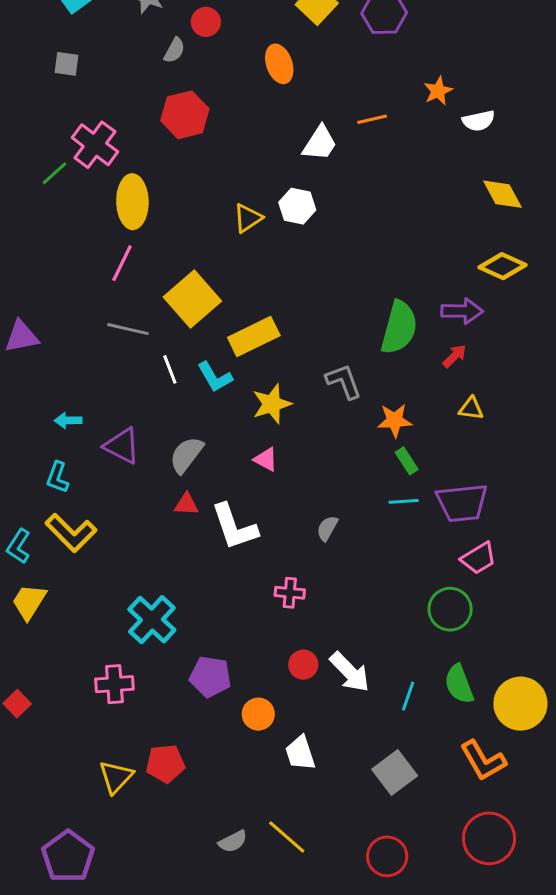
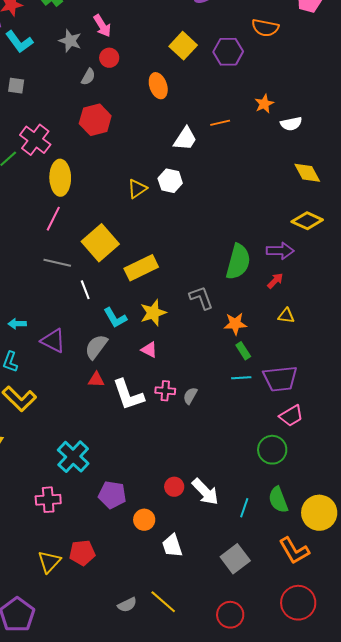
cyan L-shape: (215, 377) -> (115, 318), moved
pink cross: (290, 593) -> (165, 391), moved

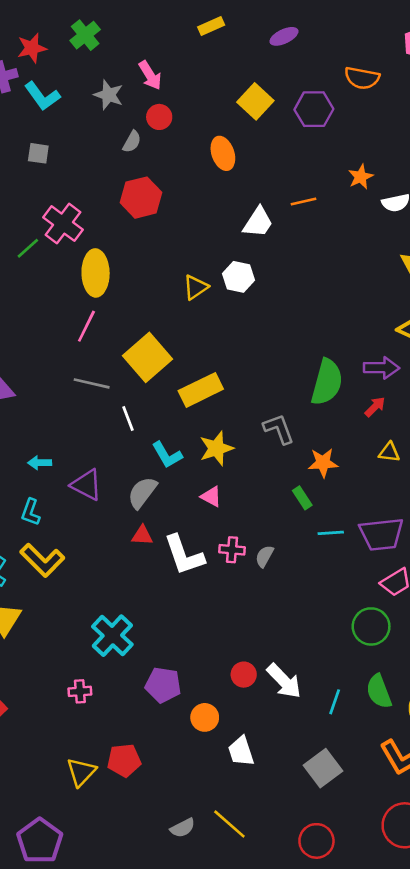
green rectangle: (243, 351) -> (302, 498), moved
pink cross: (48, 500) -> (80, 691), size x0.7

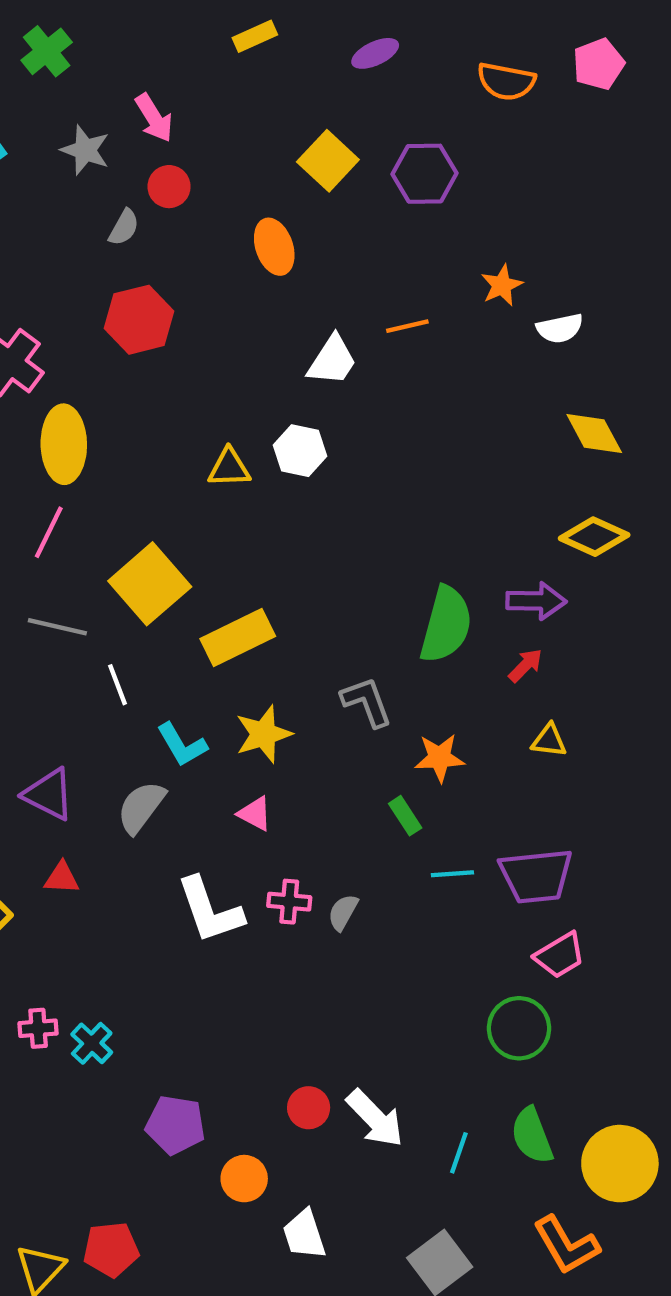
orange semicircle: (362, 78) -> (506, 81), moved
yellow triangle: (196, 287) -> (229, 468), turned 32
red triangle: (142, 535) -> (62, 878), moved
cyan cross: (112, 636) -> (92, 1043), size x0.6
pink cross: (80, 691) -> (38, 1028), moved

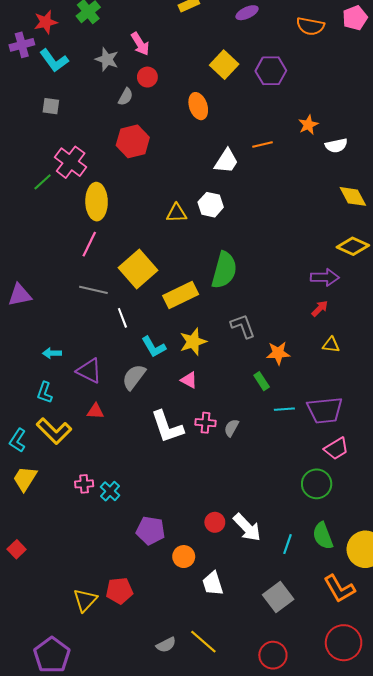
green semicircle: (446, 625) -> (224, 270), moved

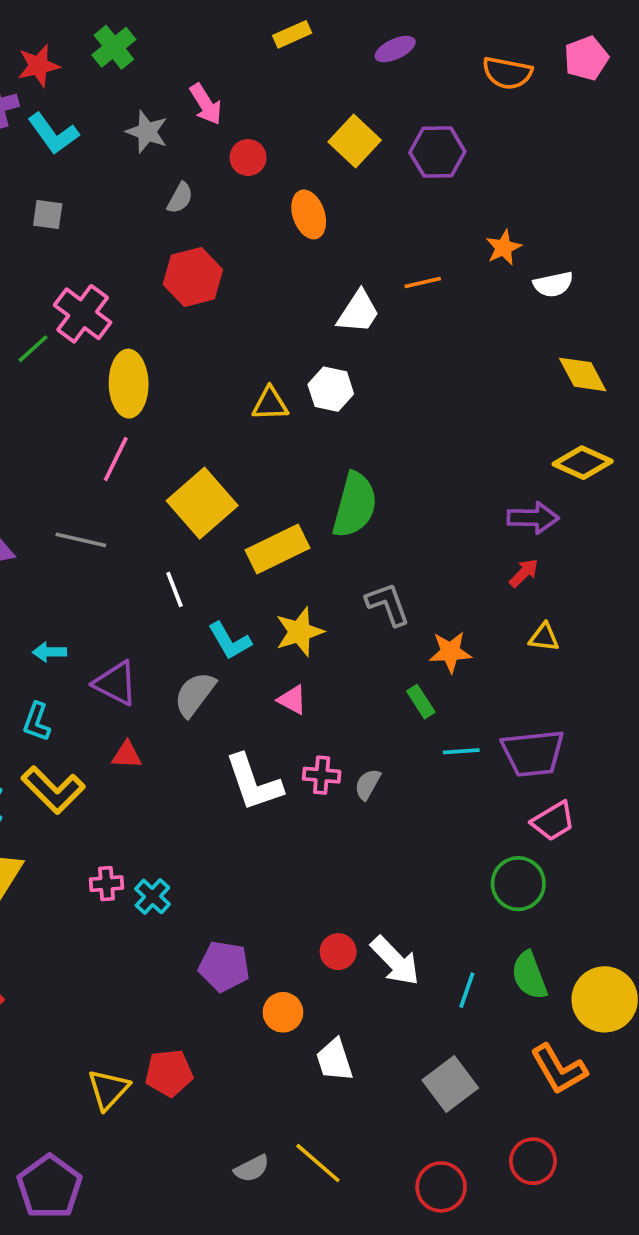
red circle: (147, 77) -> (248, 158), moved
gray line: (93, 290) -> (81, 540), moved
red circle: (344, 643) -> (533, 1161), moved, size x0.7

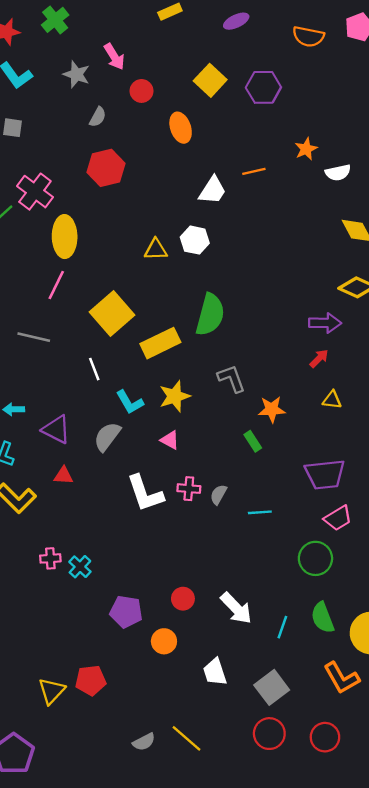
cyan line: (461, 751) -> (260, 512), moved
red circle: (338, 952) -> (183, 599), moved
white trapezoid: (334, 1060) -> (215, 672), moved
red circle: (441, 1187) -> (269, 734), moved

